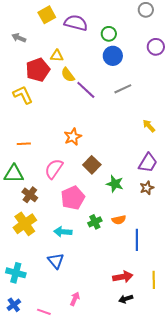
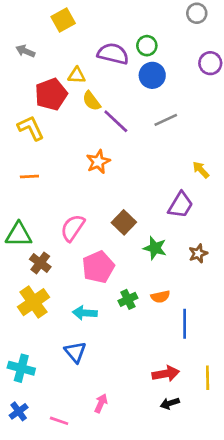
purple semicircle: (76, 23) -> (113, 54), moved
orange star: (73, 137) -> (98, 162), moved
orange line: (24, 144) -> (29, 177), moved
purple trapezoid: (148, 163) -> (181, 205), moved

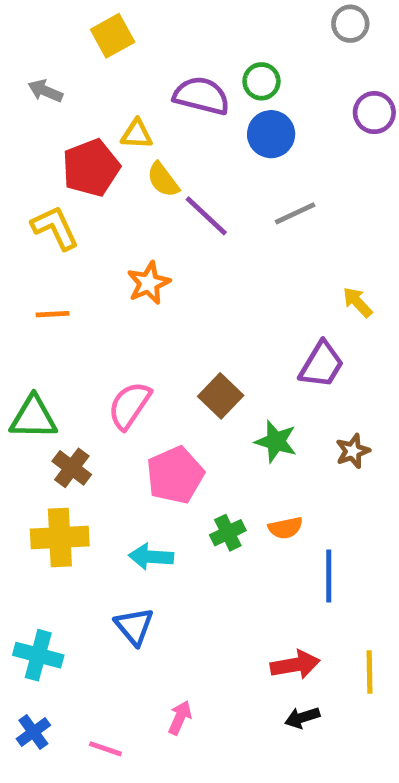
orange star: (98, 162) -> (149, 283), moved
yellow cross: (33, 302) -> (60, 537), turned 32

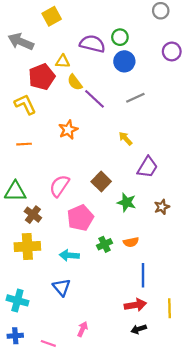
gray arrow: (45, 91) -> (21, 42), size x1.6
yellow arrow: (358, 302) -> (125, 139), moved
blue line: (329, 576) -> (143, 275), moved
blue cross: (33, 732) -> (15, 336), turned 32

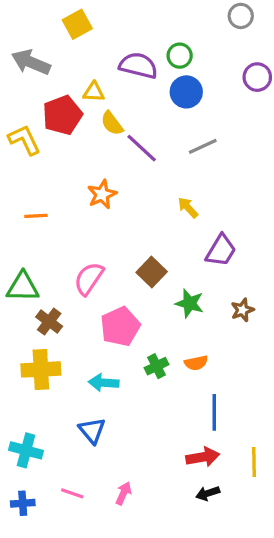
yellow L-shape: (25, 104) -> (24, 140), moved
pink line: (48, 343) -> (72, 493), moved

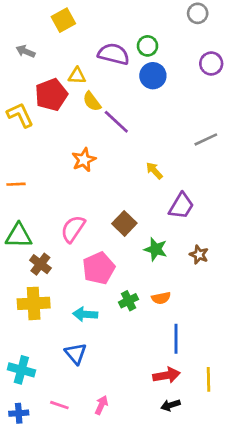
gray arrow: (31, 62) -> (25, 51), size x0.6
gray line: (203, 146) -> (206, 139), moved
orange line: (36, 216) -> (16, 184), moved
brown star: (242, 310) -> (199, 255), turned -30

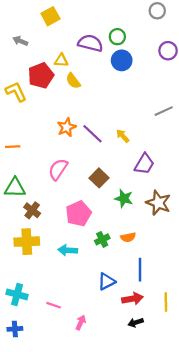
purple line: (116, 122) -> (93, 134), moved
pink semicircle: (73, 229) -> (58, 169), moved
brown star: (199, 255) -> (158, 203), size x1.6
blue triangle: (76, 354) -> (107, 281), moved, turned 42
pink line: (59, 405) -> (54, 305), moved

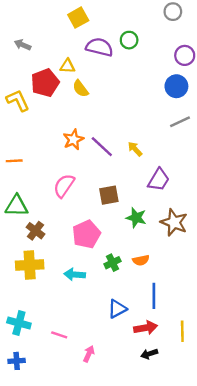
yellow square: (50, 16) -> (78, 18), moved
blue circle: (122, 60) -> (176, 86), moved
brown square: (99, 178) -> (109, 195), turned 36

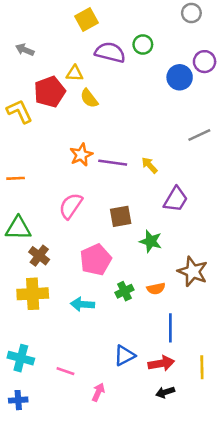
blue circle: (176, 86) -> (180, 77), moved
purple line: (102, 147) -> (113, 163), turned -35
brown star: (174, 222) -> (193, 271), moved
blue triangle: (117, 309) -> (124, 355), moved

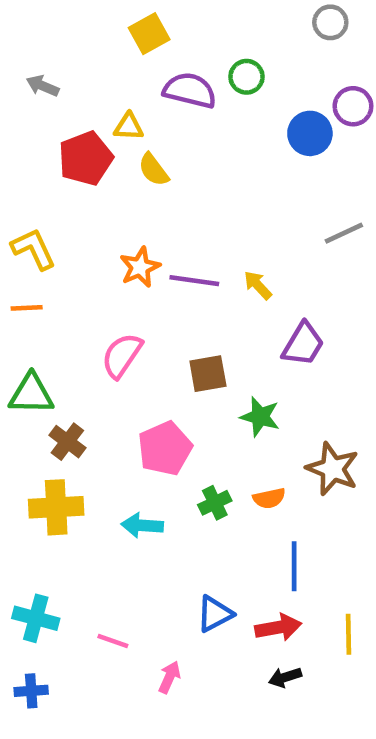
yellow L-shape: (20, 111) -> (33, 249), moved

